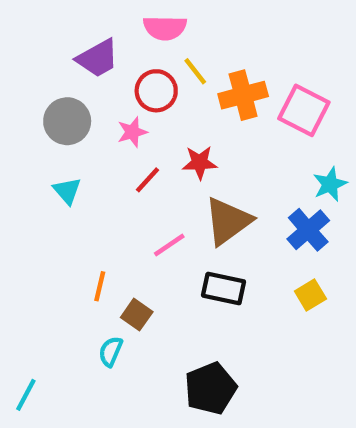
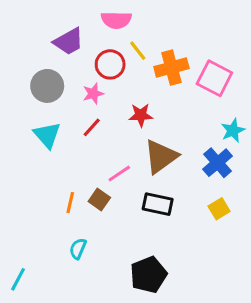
red line: (148, 180) -> (92, 127), moved
cyan triangle: (67, 191) -> (47, 135), size x1.4
brown square: (137, 315) -> (99, 200), moved

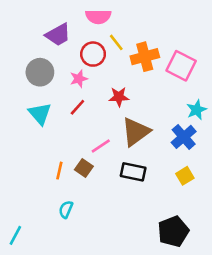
black pentagon: (148, 275) -> (173, 231), moved

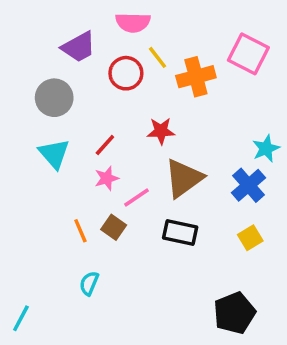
pink square: (181, 66) -> (248, 54), moved
pink star: (79, 79) -> (107, 178), moved
orange line: (59, 171) -> (80, 231), turned -36

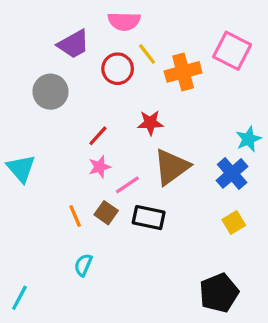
cyan triangle: (54, 154) -> (21, 169), moved
black rectangle: (180, 233) -> (149, 218), moved

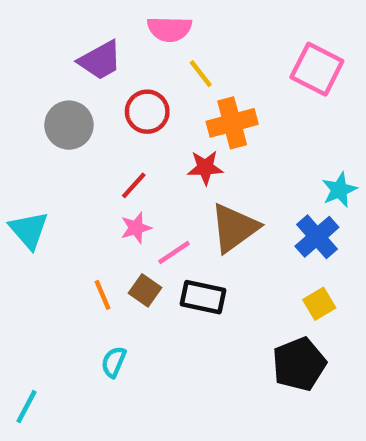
red circle: (118, 69) -> (147, 112), moved
orange cross: (183, 72) -> (232, 123), moved
black pentagon: (219, 293) -> (299, 364), moved

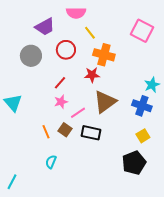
orange cross: (232, 123) -> (104, 55), turned 30
blue cross: (317, 237) -> (142, 106), turned -30

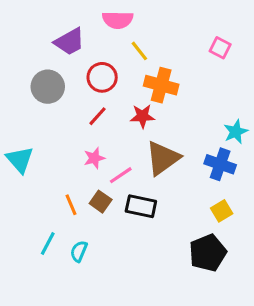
pink square: (142, 31) -> (220, 48), size x0.6
red line: (60, 83) -> (97, 116), moved
cyan line: (12, 182) -> (48, 244), moved

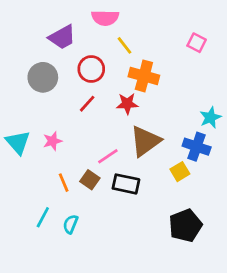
pink star: (94, 158) -> (53, 141), moved
yellow square: (222, 211) -> (180, 172), moved

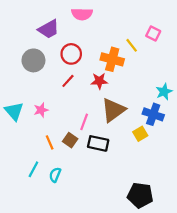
yellow line: (125, 45) -> (132, 45), moved
pink line: (108, 156) -> (84, 122), turned -35
black pentagon: (185, 226) -> (140, 195), moved, turned 30

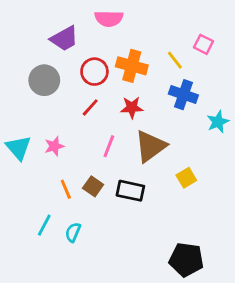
orange cross: (112, 59) -> (132, 66), moved
blue cross: (153, 114) -> (183, 95), moved
pink line: (84, 122) -> (109, 146), moved

